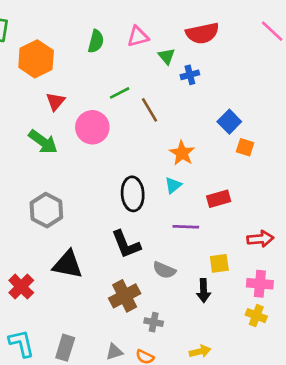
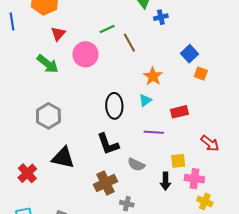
red arrow: (260, 239) -> (210, 143), turned 42
pink cross: (260, 284) -> (194, 179), moved

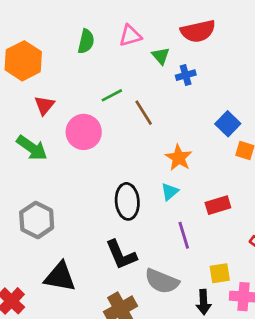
purple line: (154, 132) -> (184, 235), turned 72
gray semicircle: (136, 165) -> (162, 281), size x1.4

